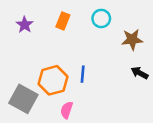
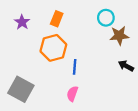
cyan circle: (101, 18) -> (106, 18), moved
orange hexagon: (53, 80) -> (53, 48), moved
pink semicircle: (67, 110) -> (72, 94), moved

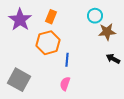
purple star: (22, 22) -> (20, 20), size x1.6

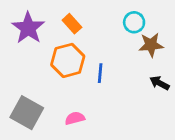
orange rectangle: (51, 17) -> (72, 24), turned -64
blue line: (67, 60) -> (100, 73), moved
pink semicircle: (65, 84) -> (75, 118), moved, turned 56

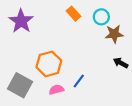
orange rectangle: (72, 24) -> (73, 14), moved
orange hexagon: (68, 60) -> (49, 64), moved
blue line: (100, 73) -> (79, 81), moved, turned 32

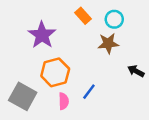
purple star: (21, 21) -> (42, 35), moved
brown star: (114, 34) -> (108, 43), moved
pink semicircle: (56, 90) -> (64, 101), turned 104

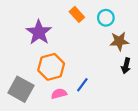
brown star: (108, 43) -> (119, 41), moved
black arrow: (136, 71) -> (126, 66), turned -104
pink semicircle: (64, 101) -> (59, 94), turned -104

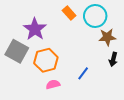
cyan circle: (106, 18) -> (95, 16), size x1.5
blue line: (82, 85) -> (83, 73), moved
gray square: (21, 89) -> (17, 51), moved

